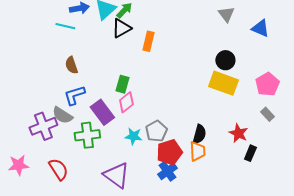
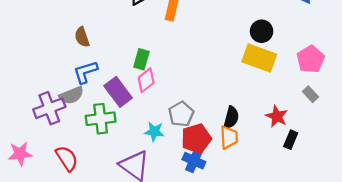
gray semicircle: (62, 115) -> (71, 95), turned -55
cyan star: (133, 136) -> (154, 132), moved
blue cross: (167, 171) -> (194, 161), turned -30

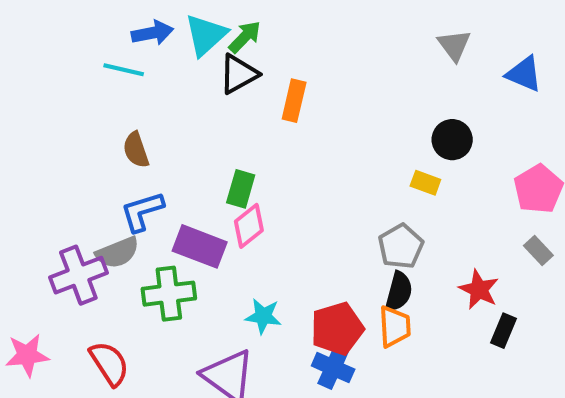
yellow rectangle: (259, 58) -> (425, 183), moved, size x0.5
purple rectangle: (118, 92) -> (200, 246), turned -32
gray pentagon: (181, 114) -> (401, 246), moved

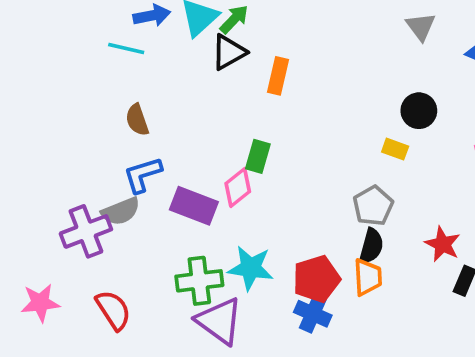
green rectangle: (241, 189) -> (258, 156), moved
green cross: (169, 294) -> (199, 281), moved
cyan star: (263, 316) -> (251, 268), size x1.4

